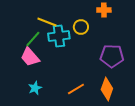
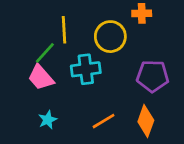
yellow line: (47, 22) -> (64, 30), turned 66
yellow circle: (81, 27) -> (110, 37), size x1.5
cyan cross: (59, 36) -> (86, 69), moved

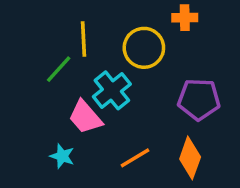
cyan cross: (86, 69) -> (112, 90), turned -32
pink trapezoid: (41, 77) -> (85, 117), moved
cyan star: (48, 120) -> (62, 156), turned -30

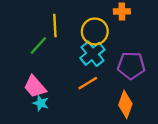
cyan cross: (112, 90) -> (92, 54), moved
pink trapezoid: (85, 117) -> (35, 87), moved
orange line: (135, 158) -> (88, 83), moved

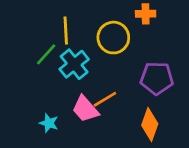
cyan cross: (92, 54) -> (74, 64), moved
pink trapezoid: (35, 87) -> (85, 109), moved

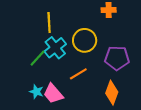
yellow circle: (113, 38) -> (85, 40), moved
green line: (46, 54) -> (38, 58), moved
pink trapezoid: (85, 109) -> (53, 94), moved

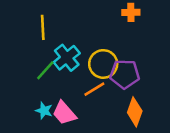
yellow line: (49, 23) -> (43, 27), moved
yellow circle: (85, 40) -> (103, 64), moved
purple pentagon: (117, 58) -> (125, 74), moved

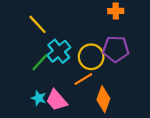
yellow line: (43, 27) -> (38, 24), turned -40
purple pentagon: (125, 74) -> (116, 49), moved
orange diamond: (135, 112) -> (103, 99), moved

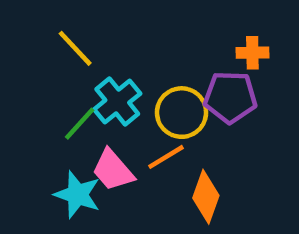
orange cross: (116, 11) -> (252, 53), moved
cyan star: (39, 98) -> (77, 195), size x1.5
pink trapezoid: (57, 100) -> (113, 170), moved

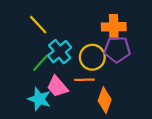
orange cross: (252, 53) -> (114, 27), moved, size x1.5
orange line: (166, 157) -> (84, 80), turned 30

